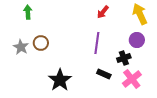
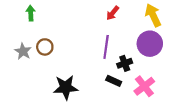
purple circle: (137, 40) -> (150, 44), size x1.5
black cross: (124, 58) -> (125, 63), moved
black star: (60, 80) -> (66, 87), turned 30

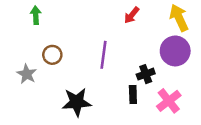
purple line: (106, 47) -> (104, 55), moved
gray star: (23, 51) -> (27, 74), moved
black rectangle: (114, 81) -> (133, 94), turned 64

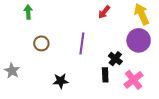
gray star: (27, 74) -> (12, 71), moved
black cross: (146, 74) -> (115, 59), turned -32
black star: (77, 102) -> (61, 81), size x0.7

